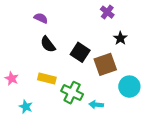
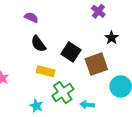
yellow rectangle: (47, 78) -> (46, 71), moved
green cross: (72, 93) -> (63, 93), turned 30
cyan star: (26, 107) -> (36, 106), moved

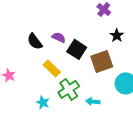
purple semicircle: (31, 17) -> (59, 37), moved
black semicircle: (38, 44) -> (35, 41), moved
yellow rectangle: (46, 71) -> (52, 68), turned 30

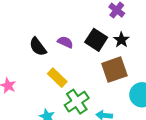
black star: (117, 35) -> (121, 40), moved
black square: (77, 49) -> (96, 40), moved

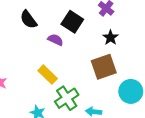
black square: (96, 40) -> (72, 22), moved
black semicircle: (38, 47) -> (29, 20), moved

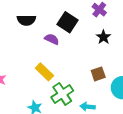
black semicircle: (29, 20) -> (26, 20), turned -54
brown square: (104, 67) -> (98, 74), moved, size x0.6

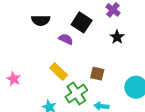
brown square: (98, 74) -> (97, 74), moved, turned 32

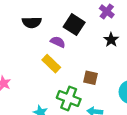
yellow rectangle: (59, 72) -> (51, 64), moved
green cross: (76, 94) -> (69, 98), turned -35

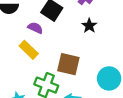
brown square: (90, 78) -> (68, 64), size x1.5

